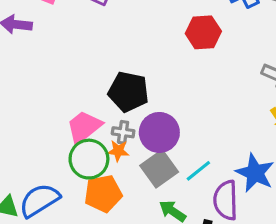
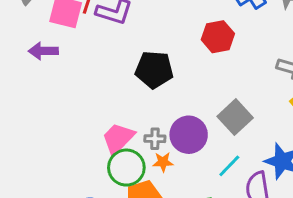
black pentagon: (128, 92) -> (154, 70), moved
orange star: (118, 151) -> (163, 162), moved
gray square: (159, 169) -> (235, 117), moved

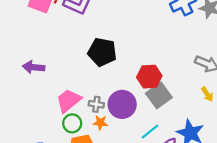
red hexagon: (218, 37) -> (149, 77), moved
purple arrow: (43, 51) -> (34, 67), moved
green circle: (126, 168) -> (72, 123), size x0.7

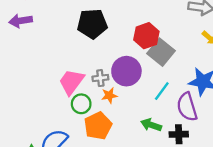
purple arrow: (34, 67) -> (21, 21), moved

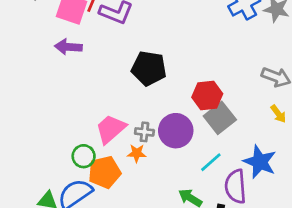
orange star: (109, 95) -> (137, 153), moved
green circle: (81, 104) -> (84, 156), moved
orange pentagon: (98, 126) -> (105, 172), moved

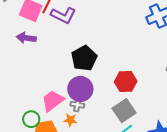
black pentagon: (149, 68) -> (84, 58), turned 30
gray square: (220, 118) -> (124, 111), moved
purple circle: (176, 131) -> (80, 89), moved

